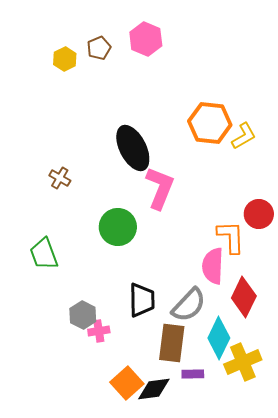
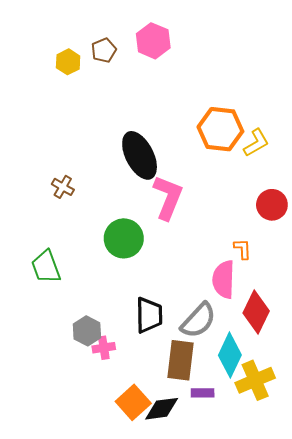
red circle: (259, 214) -> (272, 205), moved
orange L-shape: (231, 237) -> (243, 249), size x0.6

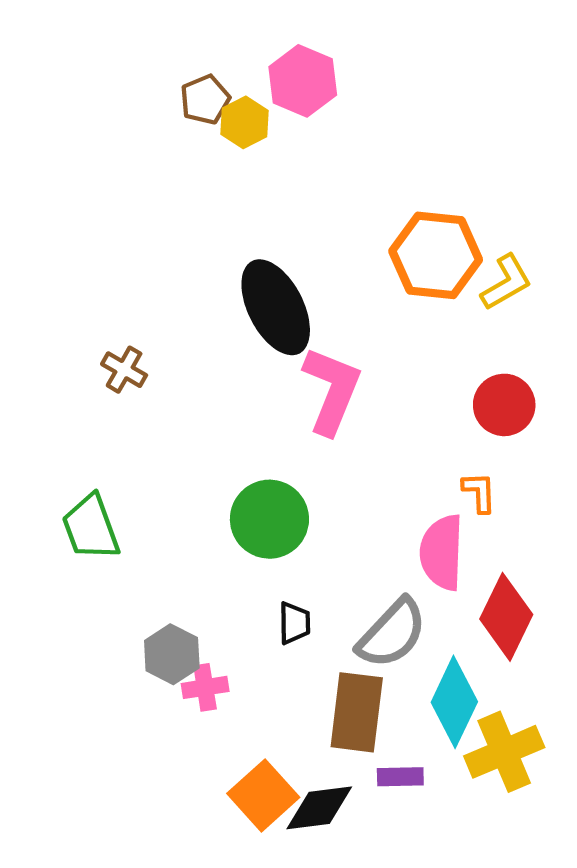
yellow hexagon: (68, 62) -> (245, 122), moved
red circle: (272, 205) -> (504, 405), moved
green circle: (124, 238) -> (269, 519), moved
black trapezoid: (149, 315) -> (294, 623), size x0.6

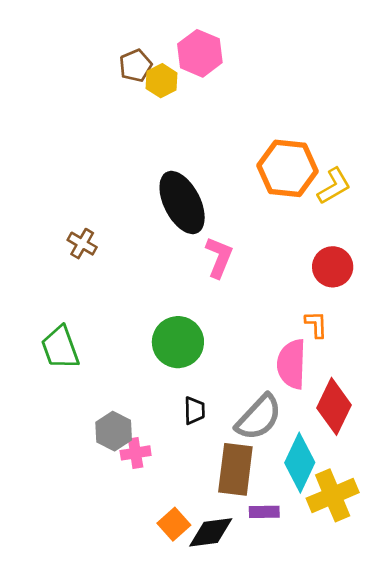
pink L-shape: (332, 390) -> (219, 257), size x0.7
orange square: (263, 795) -> (174, 524), size x0.7

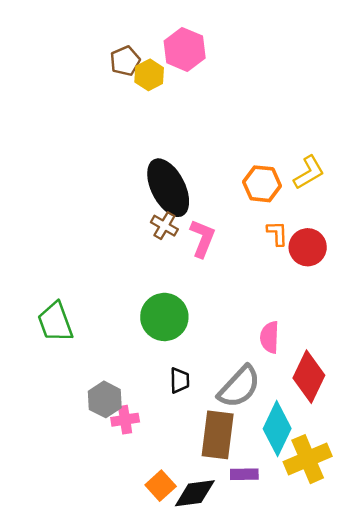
orange hexagon: (287, 168) -> (262, 184), moved, size x0.7
brown cross: (82, 244) -> (164, 226), moved
orange L-shape: (316, 324) -> (277, 233), moved
pink semicircle: (292, 364) -> (270, 337), size x0.7

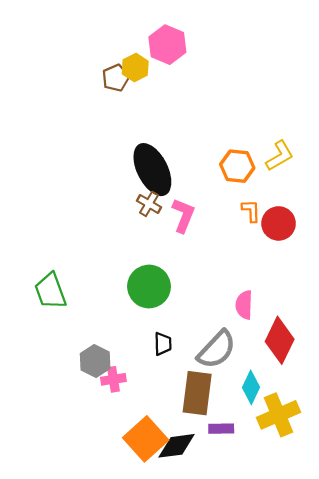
brown pentagon: (125, 61) -> (116, 78), moved
cyan diamond: (277, 429) -> (251, 387), size x0.7
orange square: (161, 486) -> (146, 439), size x1.6

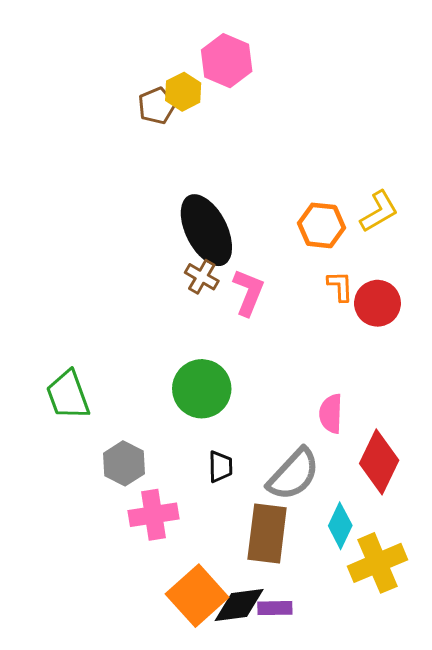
gray hexagon: (95, 361) -> (124, 463), moved
pink cross: (113, 379) -> (154, 515), size x1.4
purple rectangle: (221, 429) -> (275, 608), moved

